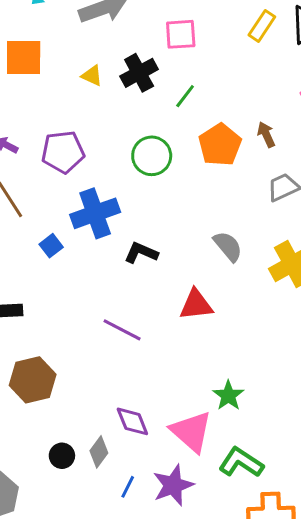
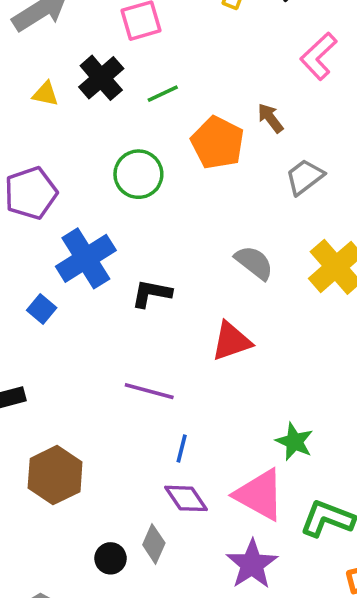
green line: (185, 96) -> (163, 94), turned 40
blue line: (128, 487) -> (182, 448), moved

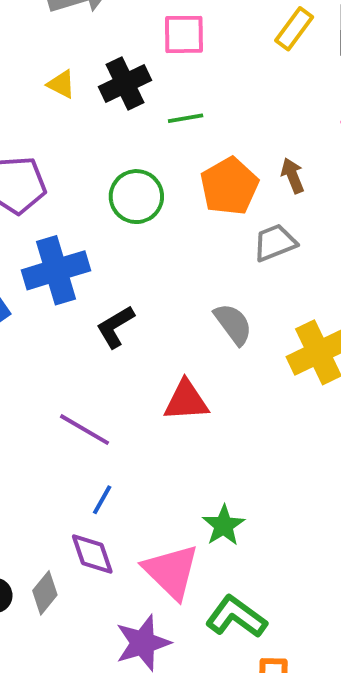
gray trapezoid: (305, 177) -> (275, 243), moved
black L-shape: (151, 293) -> (115, 327), turned -57

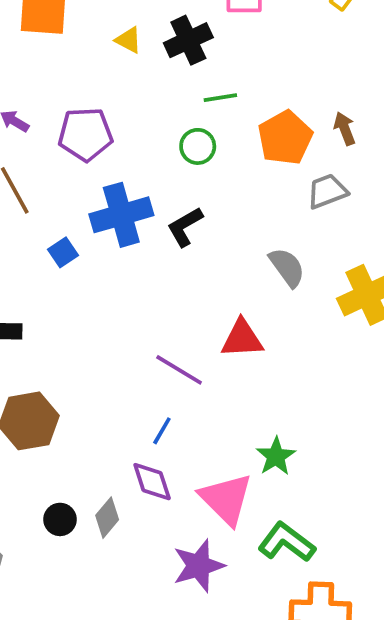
green line: (186, 118) -> (220, 98), moved
green circle: (136, 197) -> (198, 146), size x0.7
black L-shape: (115, 327) -> (185, 227), moved
purple line: (85, 430) -> (179, 370), moved

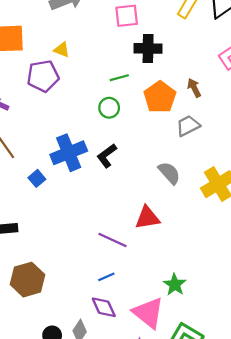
black cross: (188, 40) -> (148, 48), moved, turned 32
purple pentagon: (85, 134) -> (43, 76), moved
blue line: (162, 431) -> (106, 277), turned 42

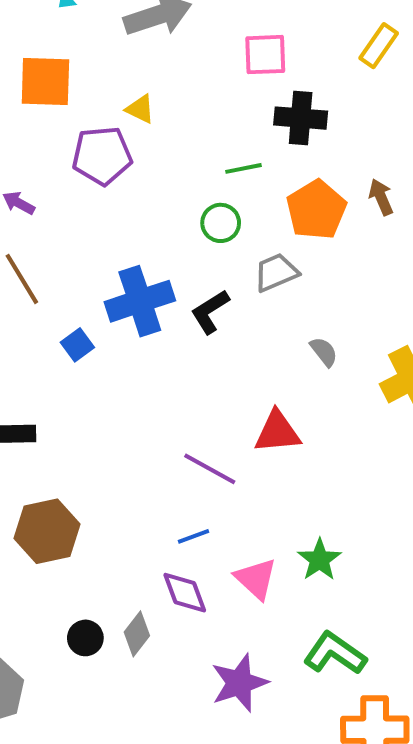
gray trapezoid: (188, 126) -> (276, 272), moved
gray semicircle: (169, 173) -> (324, 352), size x0.7
pink triangle: (148, 313) -> (256, 579), moved, size x0.7

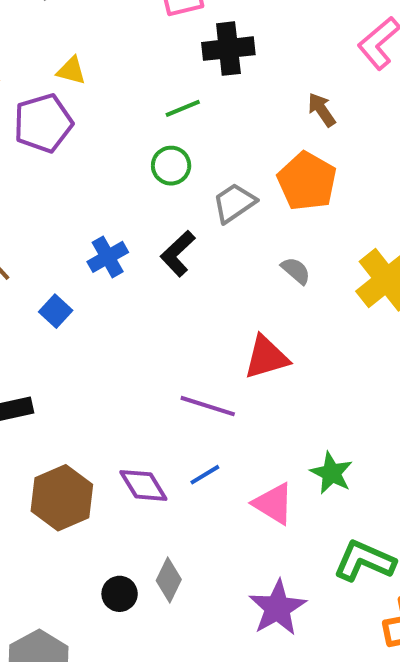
orange pentagon: (316, 210) -> (307, 181), moved
blue cross: (140, 301) -> (108, 257), size x0.6
purple diamond: (185, 593) -> (143, 485), moved

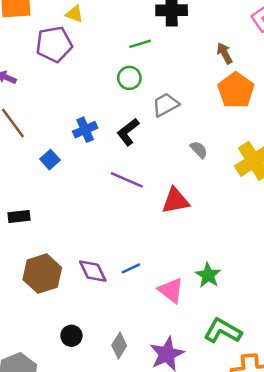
orange pentagon: (307, 181) -> (236, 90), moved
purple line: (208, 406) -> (127, 180), moved
gray diamond: (169, 580) -> (119, 346), moved

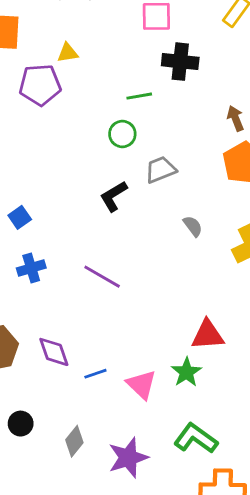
yellow triangle: (74, 14) -> (68, 53), turned -36
blue cross: (85, 130) -> (31, 268), moved
purple line: (127, 180) -> (102, 277), moved
red triangle: (176, 201) -> (208, 335), moved
blue line: (131, 268) -> (95, 374), moved

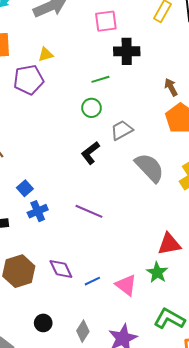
blue square: (20, 217) -> (25, 188), moved
gray semicircle: (193, 226) -> (149, 168), size x2.0

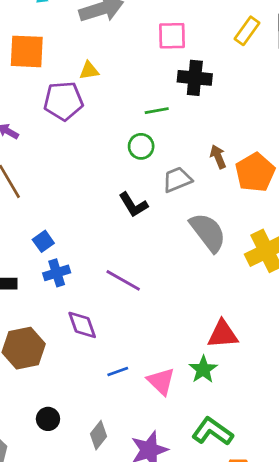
brown arrow: (171, 87) -> (218, 157), moved
black L-shape: (90, 153) -> (133, 205), turned -90
purple diamond: (61, 269) -> (82, 325), moved

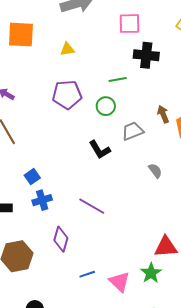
purple pentagon: (63, 101) -> (67, 95), moved
gray semicircle: (208, 232) -> (155, 171), size x0.5
purple diamond: (82, 325) -> (61, 239), turned 35

